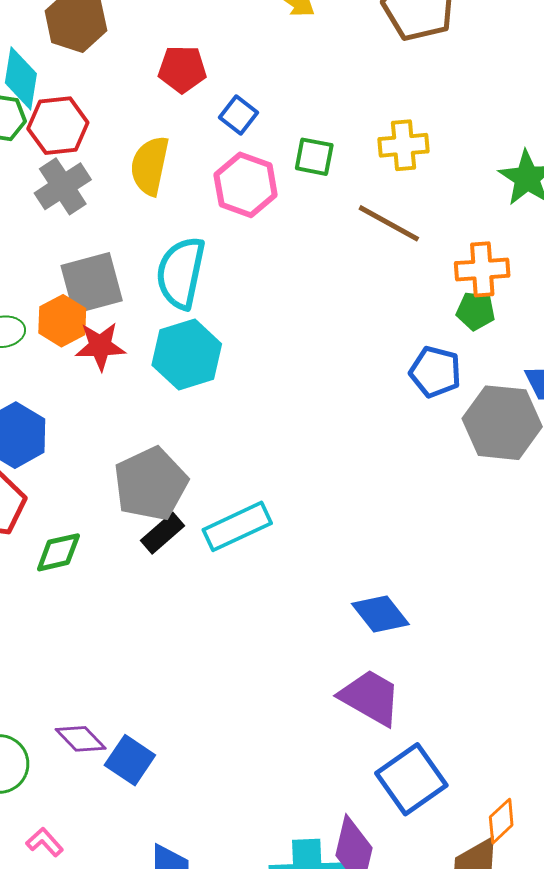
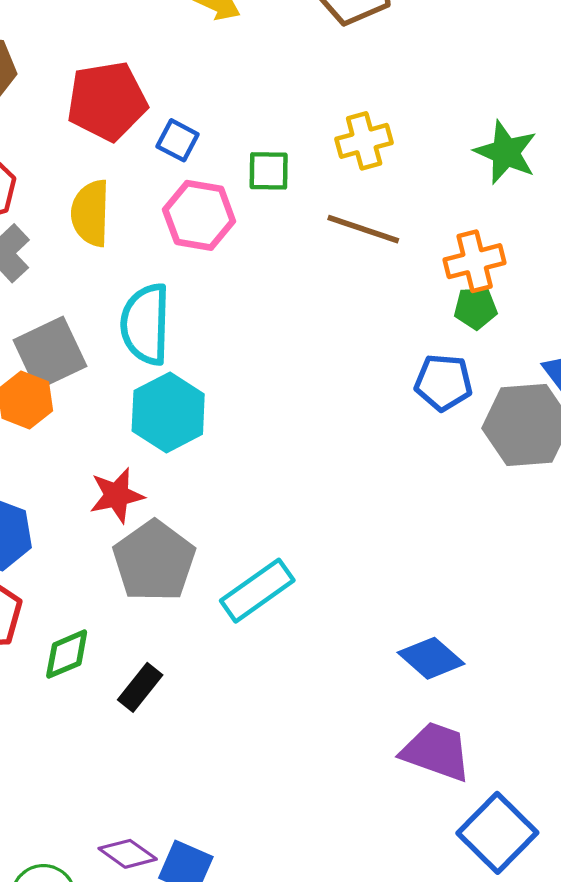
red pentagon: (182, 69) -> (107, 101), size x1.5
red star: (100, 346) -> (117, 495), moved
black rectangle: (162, 533) -> (140, 687), moved

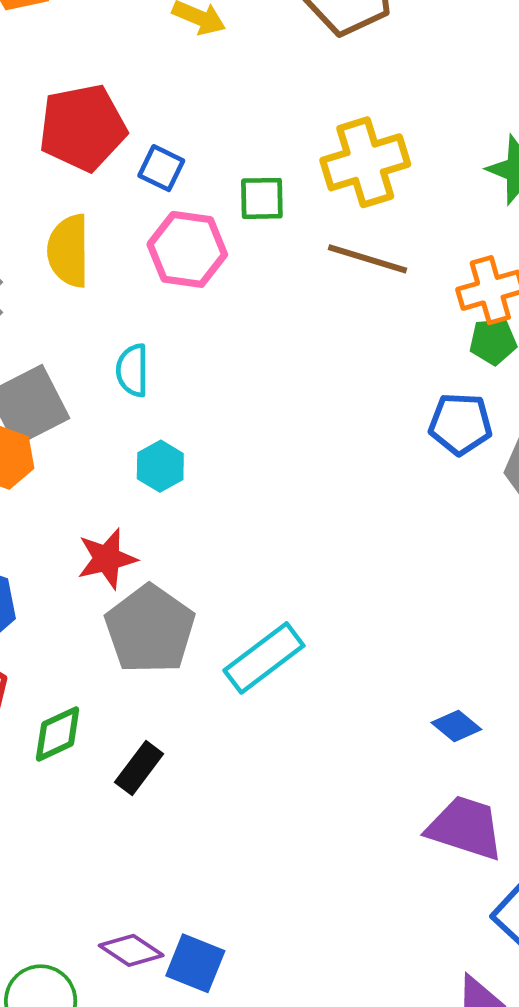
yellow cross: (364, 141) -> (365, 162), size x1.4
cyan semicircle: (145, 324) -> (132, 370), size x0.6
cyan hexagon: (168, 412) -> (160, 466), size x0.6
blue diamond: (431, 658) -> (456, 726), size x0.7

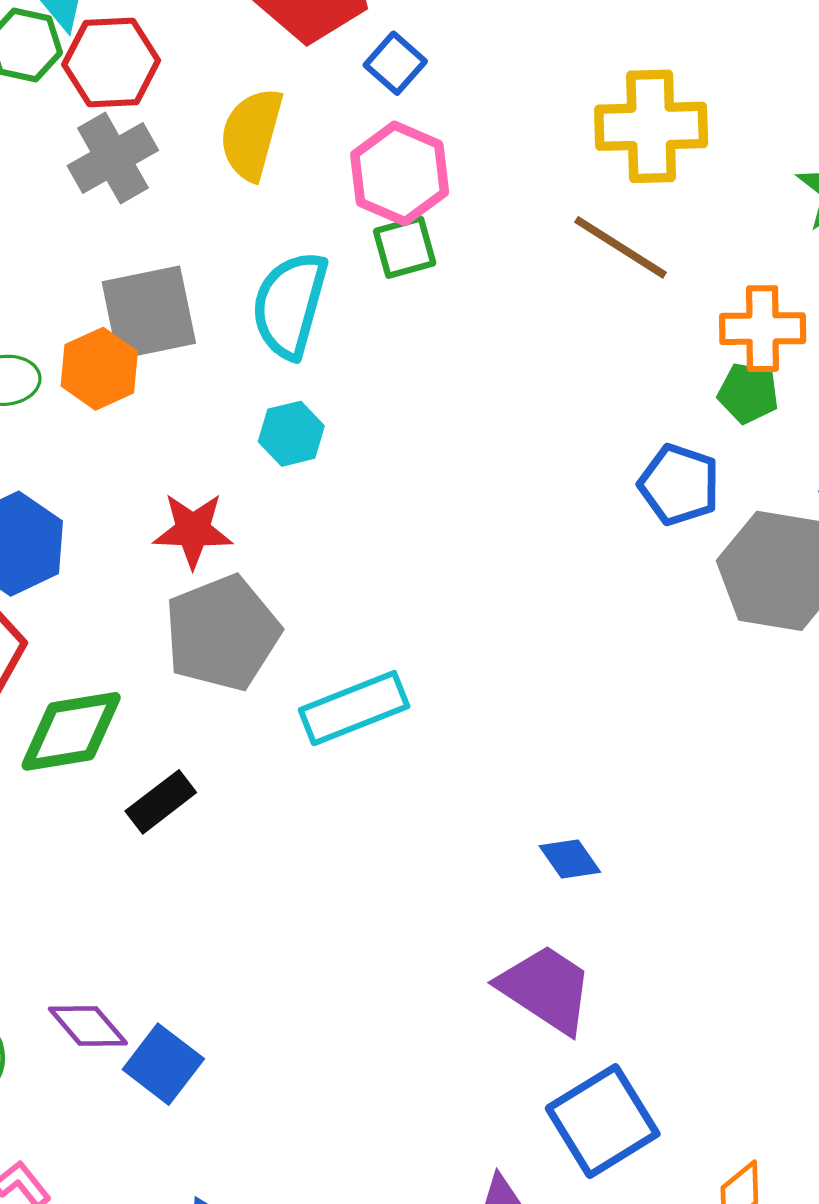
green square: (262, 198) -> (405, 247), moved, turned -30
cyan semicircle: (132, 370) -> (290, 305), size x1.6
green diamond: (58, 734) -> (71, 731), size x1.4

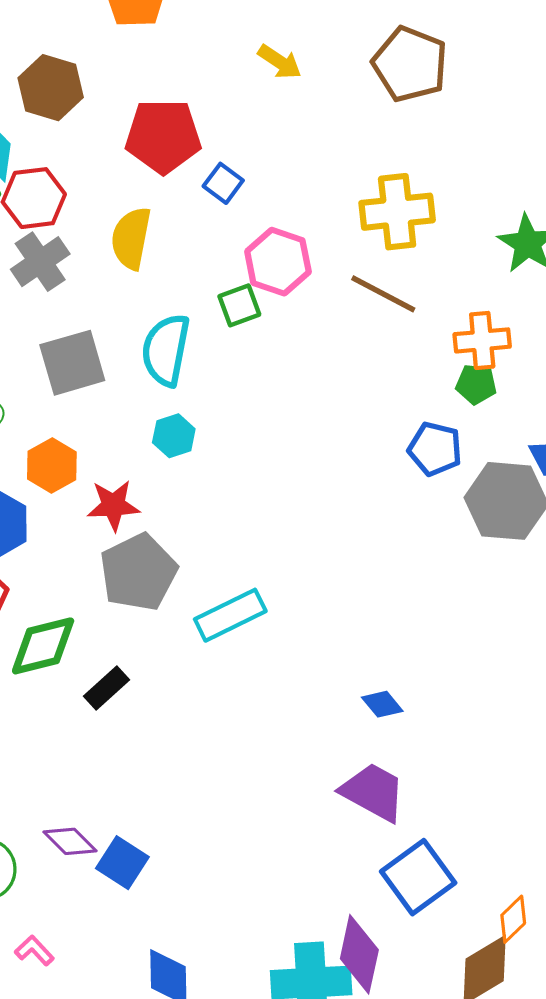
pink hexagon: (400, 173) -> (278, 262), moved
orange hexagon: (99, 369) -> (52, 466), moved

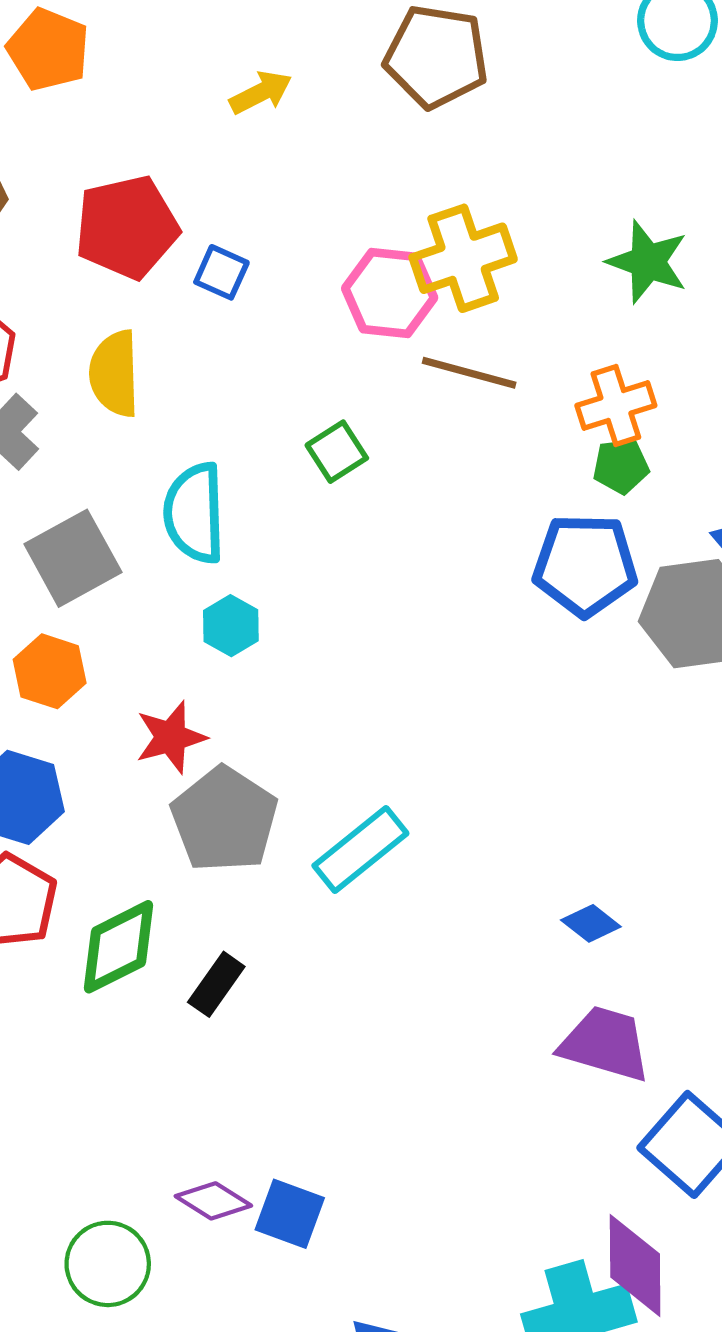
yellow arrow: (280, 62) -> (261, 93), turned -48
pink hexagon: (278, 262) -> (390, 293), moved
green square: (239, 305) -> (337, 452), moved
blue pentagon: (435, 449) -> (585, 565), size x1.4
orange hexagon: (52, 466) -> (50, 671), moved

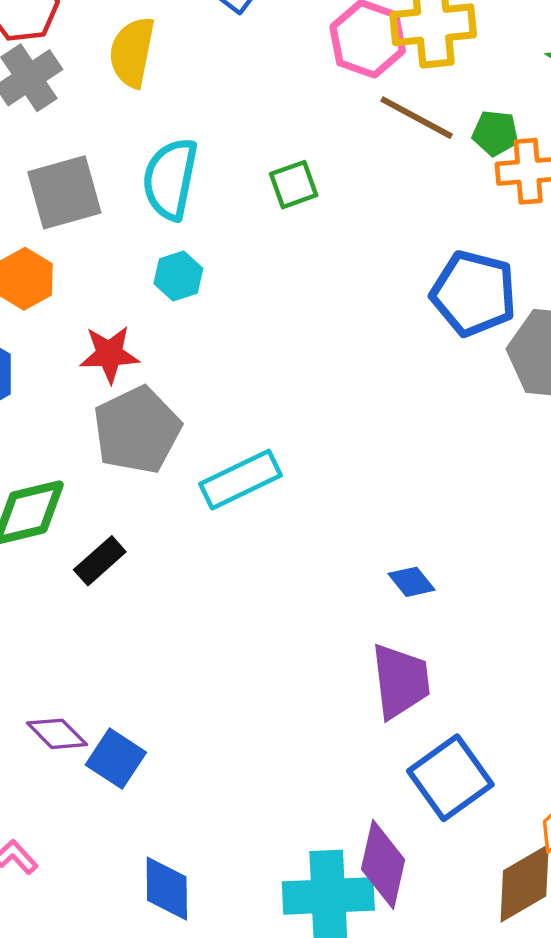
green square: (337, 452) -> (294, 185), moved
green pentagon: (621, 466) -> (495, 133), moved
purple trapezoid: (605, 1044) -> (400, 681), turned 54

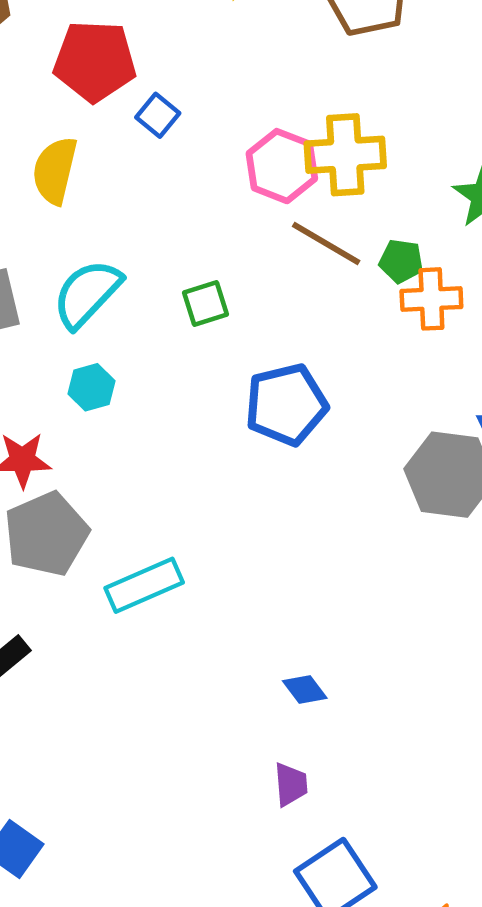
cyan semicircle: (170, 179) -> (87, 294), turned 30
blue pentagon: (474, 293) -> (286, 405), moved, turned -30
purple trapezoid: (400, 681) -> (291, 785), size x0.6

